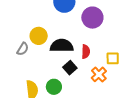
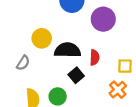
gray semicircle: (23, 49) -> (23, 63), moved
orange cross: (99, 74) -> (118, 90), moved

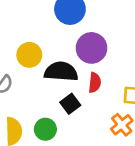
purple circle: (103, 19) -> (92, 48), moved

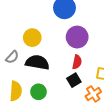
black semicircle: (61, 72) -> (37, 62), moved
black square: (70, 104) -> (74, 80), moved

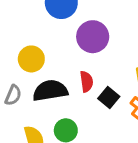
red semicircle: (77, 62) -> (86, 82), moved

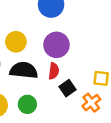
purple circle: (93, 37) -> (56, 45), moved

